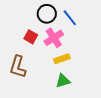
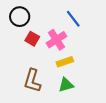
black circle: (47, 14) -> (20, 17), moved
brown L-shape: (18, 67) -> (32, 81), moved

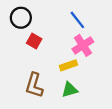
pink cross: (56, 40) -> (83, 45), moved

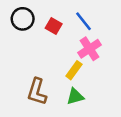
red square: (34, 41) -> (54, 26), moved
yellow rectangle: (68, 65) -> (74, 70), turned -35

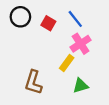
green triangle: (75, 96) -> (81, 86), moved

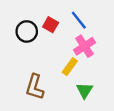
black circle: (20, 17) -> (27, 31), moved
green triangle: (81, 86) -> (84, 90), turned -42

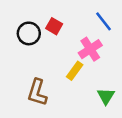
blue line: (79, 20) -> (104, 21), moved
green triangle: (84, 90) -> (106, 96), moved

